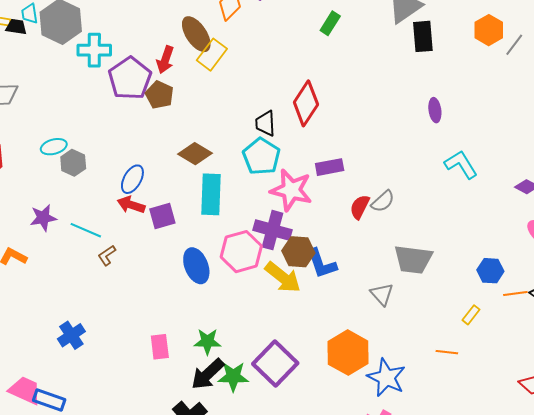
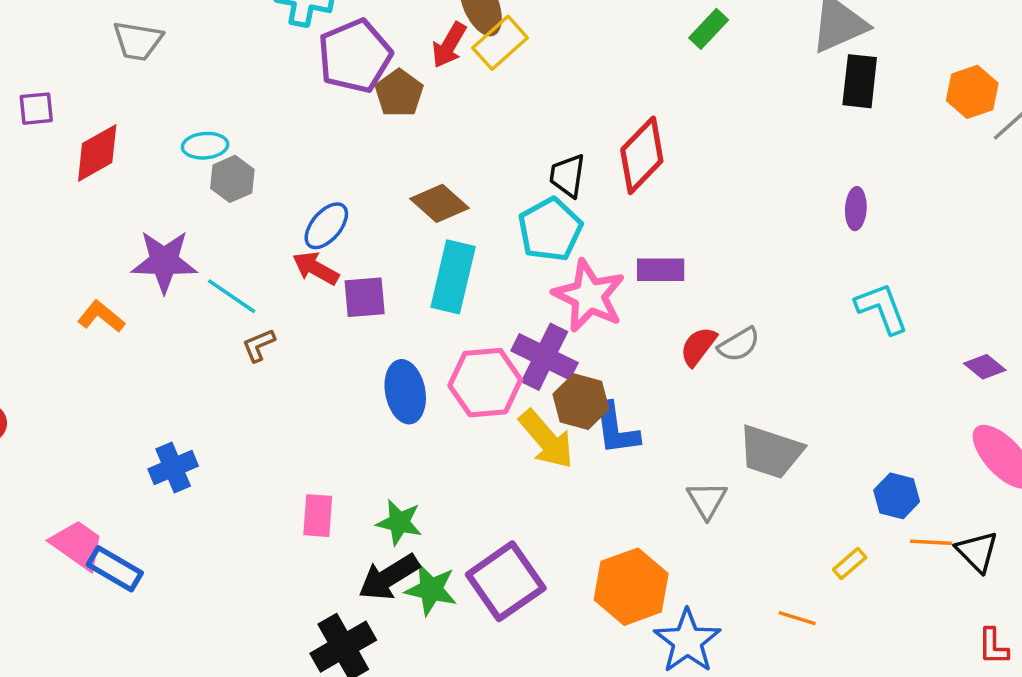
red arrow: (165, 60) -> (449, 45), moved
purple star: (43, 218) -> (164, 261), size x1.4

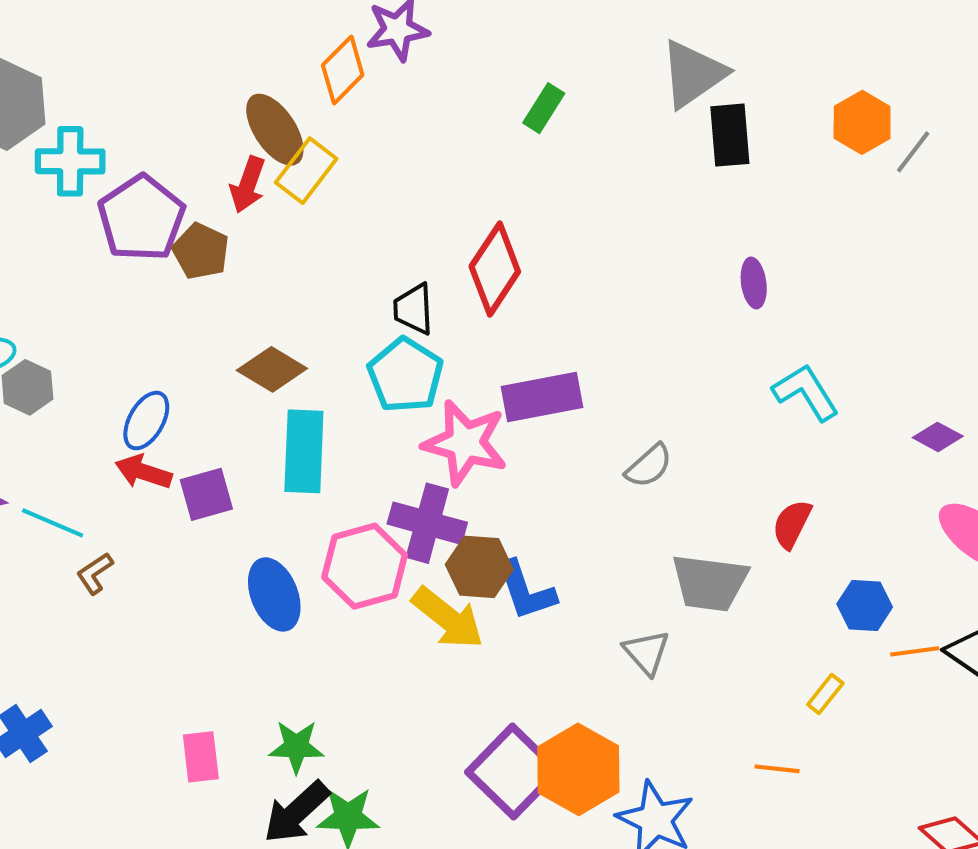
purple rectangle: (661, 270) -> (542, 397), size x1.4
red semicircle: (698, 346) -> (792, 524), moved
purple square: (506, 581) -> (513, 772), moved

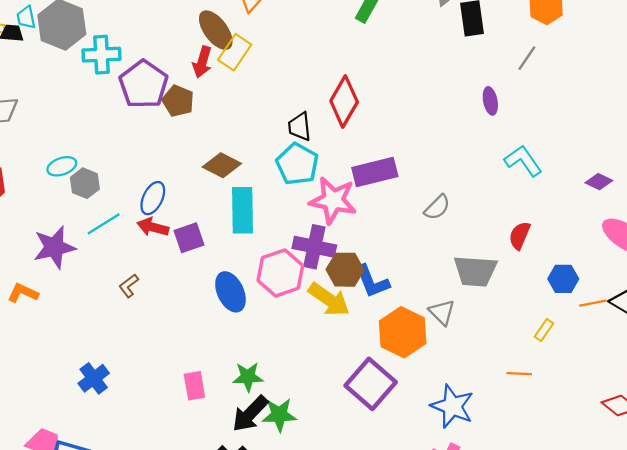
gray line: (913, 152) -> (527, 58), moved
cyan line: (53, 523) -> (104, 224), moved, turned -52
orange hexagon: (578, 769) -> (403, 332), moved

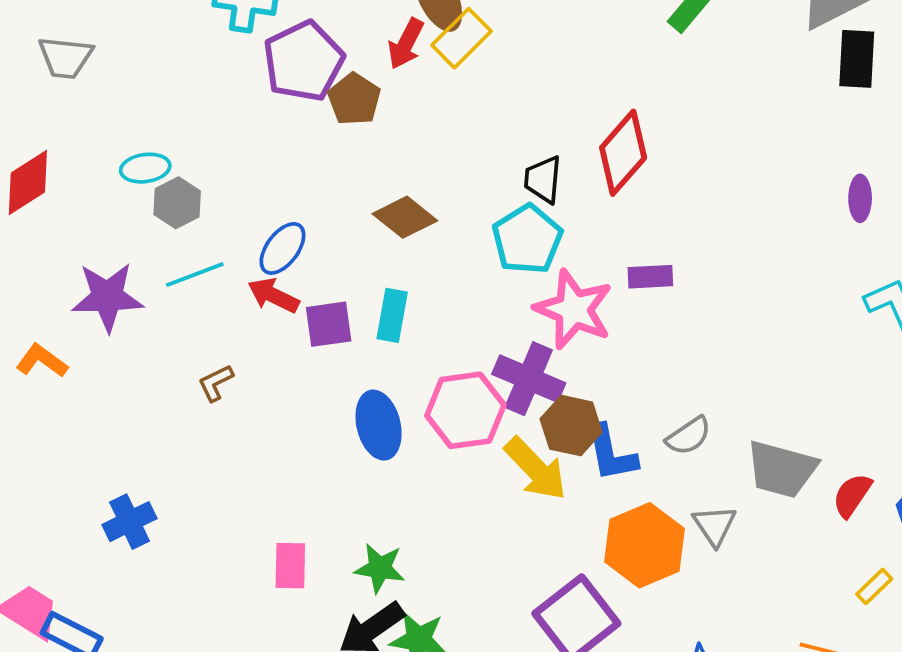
purple rectangle: (375, 172) -> (650, 277), size x0.6
gray semicircle: (437, 207) -> (689, 436), moved
cyan rectangle: (243, 210) -> (392, 315), moved, size x0.7
red semicircle: (520, 235) -> (852, 495), moved

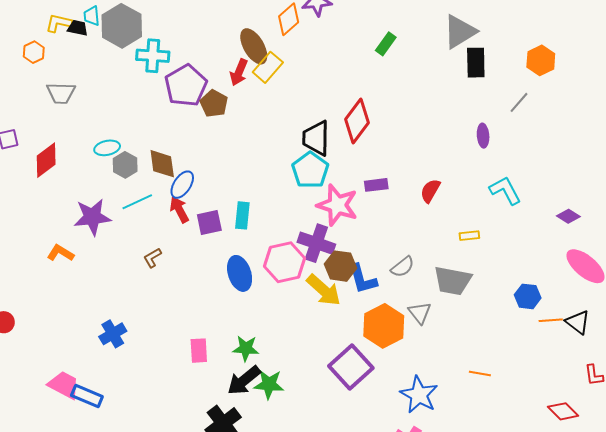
black trapezoid: (543, 179) -> (316, 138), size x1.4
brown diamond: (405, 217) -> (162, 164), moved, turned 48
red arrow: (273, 295) -> (179, 210), turned 40
red semicircle: (852, 495) -> (430, 191), moved
yellow rectangle: (874, 586) -> (469, 236), moved, turned 42

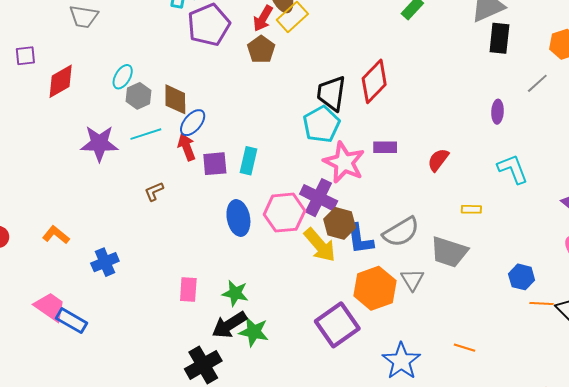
brown pentagon: (214, 104) -> (261, 49), moved
cyan ellipse: (107, 148) -> (123, 77), turned -55
orange L-shape: (60, 253) -> (56, 235), moved
gray semicircle: (403, 267) -> (401, 232), size x1.5

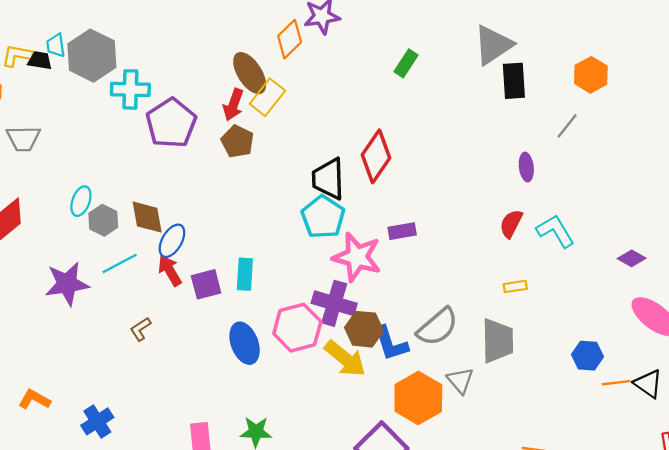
red semicircle: (438, 160) -> (511, 224), moved
gray trapezoid: (449, 252) -> (498, 341), turned -99

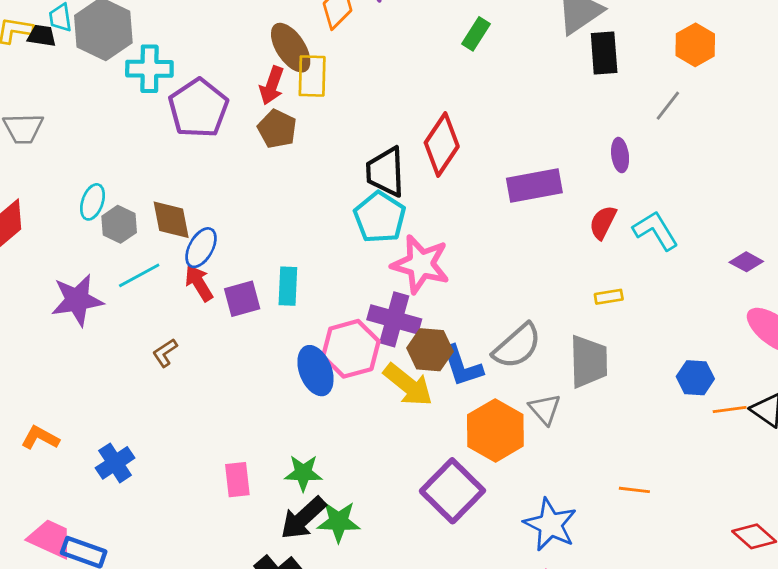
yellow rectangle: (267, 97) -> (312, 76), turned -36
purple rectangle: (402, 231) -> (534, 186), moved, size x1.6
blue ellipse: (245, 343) -> (315, 371), moved

